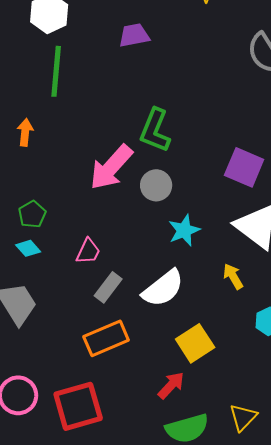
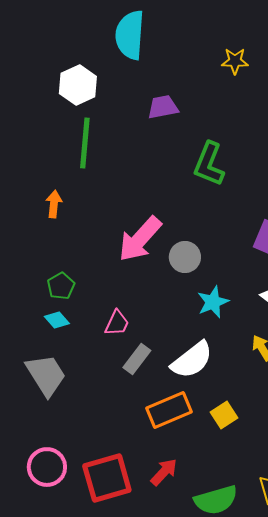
green L-shape: (155, 130) -> (209, 164), moved
orange rectangle: (106, 338) -> (169, 410), moved
yellow square: (195, 343) -> (224, 415), size x0.7
red arrow: (171, 385) -> (164, 472), moved

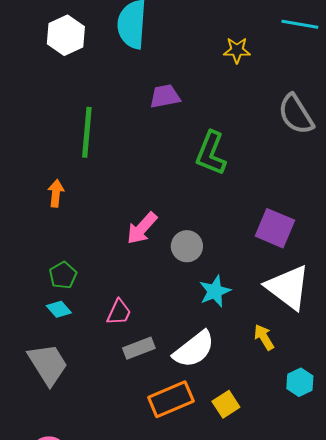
white hexagon: (78, 85) -> (66, 35), moved
pink arrow: (140, 239) -> (142, 228), size x0.7
gray rectangle: (137, 359) -> (139, 348), turned 32

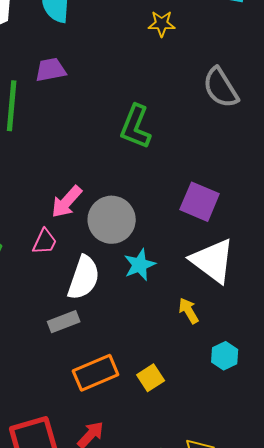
purple trapezoid: (165, 96) -> (51, 70), moved
gray circle: (187, 246) -> (112, 220), size x1.5
pink trapezoid: (119, 312) -> (45, 242), moved
white semicircle: (194, 349) -> (84, 278), moved, turned -33

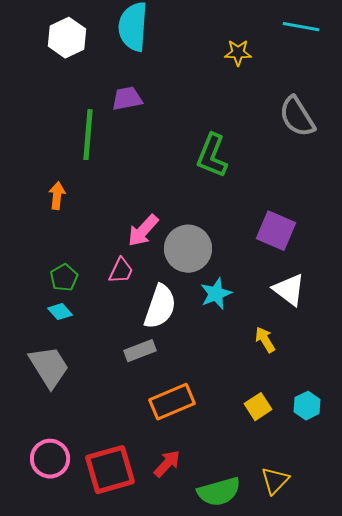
white triangle: (213, 261) -> (289, 290), size x0.7
cyan hexagon: (225, 356) -> (307, 406), moved
yellow square: (151, 378) -> (258, 407), moved

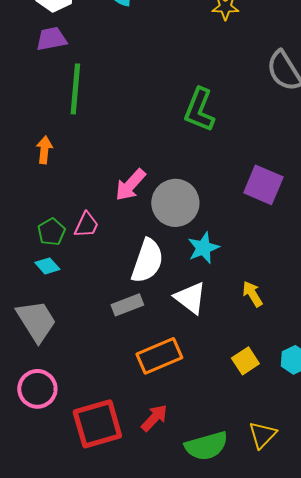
purple trapezoid: (127, 99) -> (51, 39), moved
pink trapezoid: (121, 271) -> (86, 225), moved
white triangle: (289, 290) -> (190, 298), moved
pink circle: (50, 459) -> (37, 389), moved

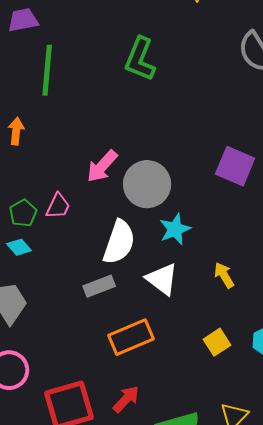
green L-shape: (199, 110) -> (140, 59), moved

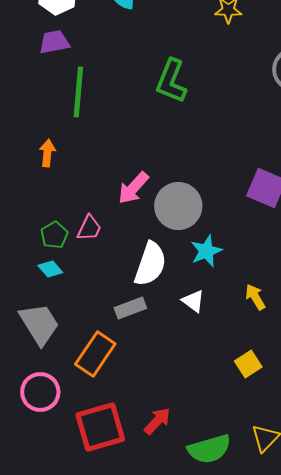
white triangle: (162, 279) -> (193, 301), size x0.7
orange rectangle: (131, 337) -> (95, 354), moved, turned -33

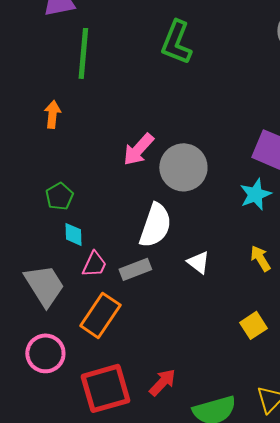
pink trapezoid: (89, 228) -> (94, 264), moved
cyan star: (206, 251) -> (255, 194), moved
cyan diamond: (50, 269) -> (73, 234), moved, turned 40

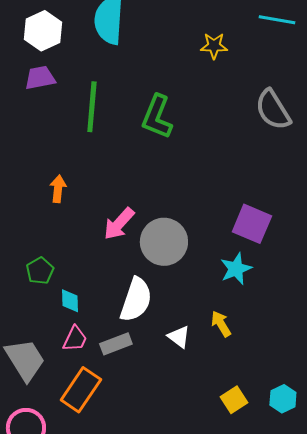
green line: (83, 53) -> (92, 107), moved
orange arrow: (52, 114) -> (58, 189), moved
cyan diamond: (73, 234) -> (70, 301), moved
yellow arrow: (260, 258) -> (221, 324), moved

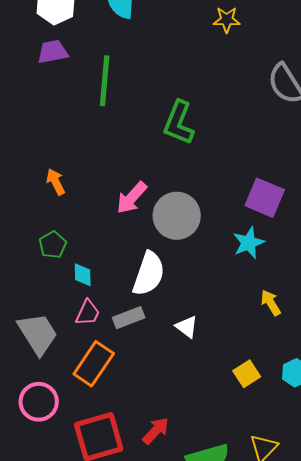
green L-shape: (157, 117) -> (179, 123), moved
orange arrow: (58, 189) -> (56, 182), moved, turned -32
yellow arrow: (221, 324) -> (271, 303), moved
white triangle: (179, 337) -> (187, 327), moved

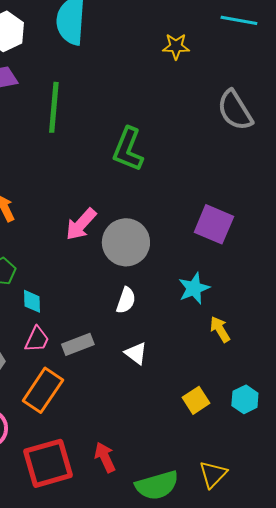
cyan star: (249, 243) -> (194, 288), moved
white semicircle: (149, 274) -> (126, 300), moved, size x0.6
red arrow: (156, 431) -> (105, 457), turned -68

